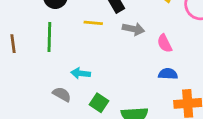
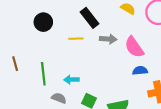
green line: (49, 37) -> (43, 74), moved
pink semicircle: (165, 43) -> (134, 47), size x1.5

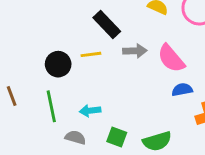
black circle: (43, 22) -> (58, 64), moved

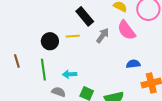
gray arrow: (135, 51) -> (103, 35), turned -56
pink semicircle: (171, 58) -> (126, 30), moved

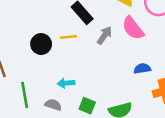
green line: (43, 70) -> (25, 95), moved

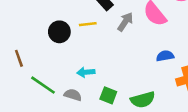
green line: (25, 95) -> (43, 85), turned -45

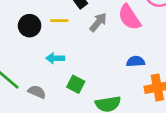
cyan arrow: (86, 72) -> (55, 58), moved
green square: (108, 95) -> (76, 84), moved

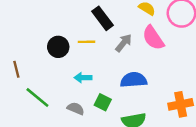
blue semicircle: (136, 61) -> (134, 80), moved, size x1.5
gray semicircle: (37, 92) -> (76, 108), moved

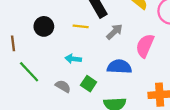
pink semicircle: (153, 38) -> (145, 46), moved, turned 50
black circle: (58, 47) -> (44, 26), moved

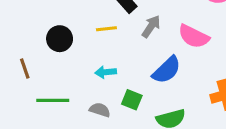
pink semicircle: (145, 46) -> (194, 36), turned -75
blue semicircle: (119, 67) -> (167, 70), turned 145
green line: (29, 72) -> (53, 100), turned -35

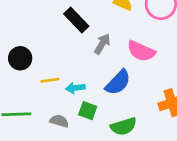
yellow line: (106, 29) -> (50, 80), moved
cyan arrow: (106, 72) -> (75, 88), moved

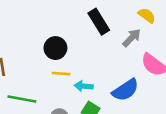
gray arrow: (102, 44) -> (132, 38), moved
black circle: (20, 58) -> (55, 48), moved

